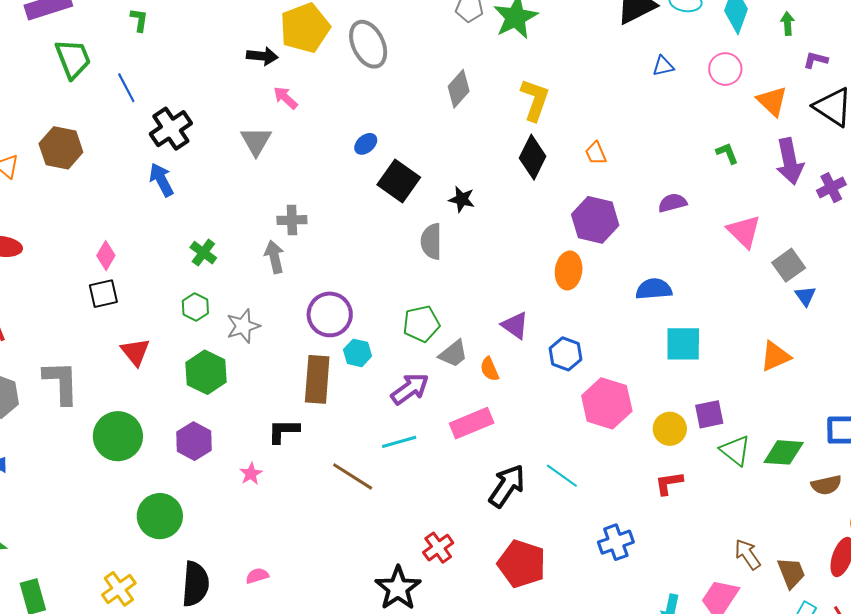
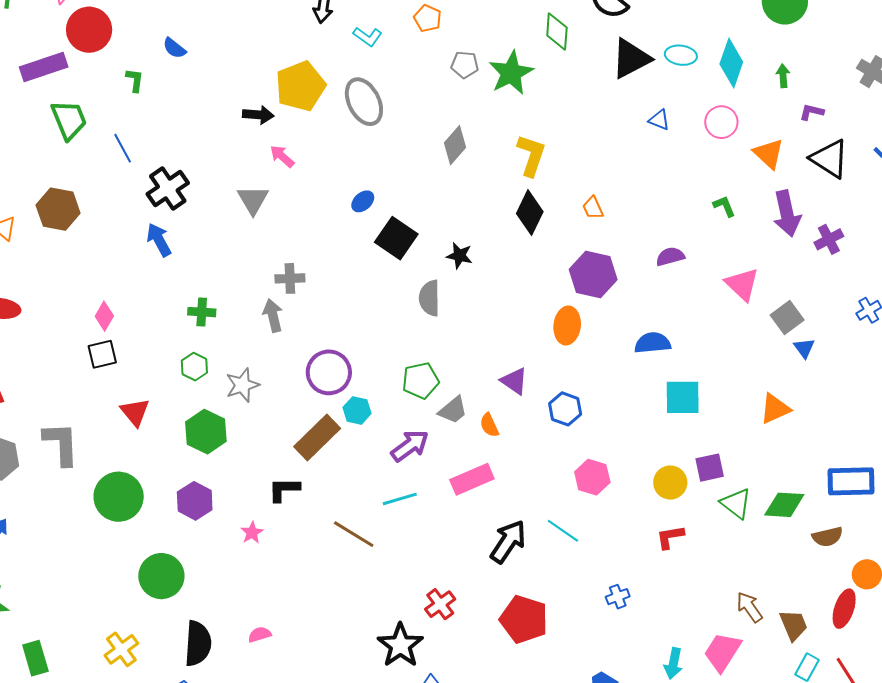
blue triangle: (663, 66) -> (659, 120), turned 35
green cross: (203, 253) -> (202, 312), turned -32
brown rectangle: (317, 379) -> (317, 437), turned 42
pink hexagon: (607, 403) -> (592, 477), moved, size x0.7
blue cross: (616, 542) -> (618, 597), size x0.7

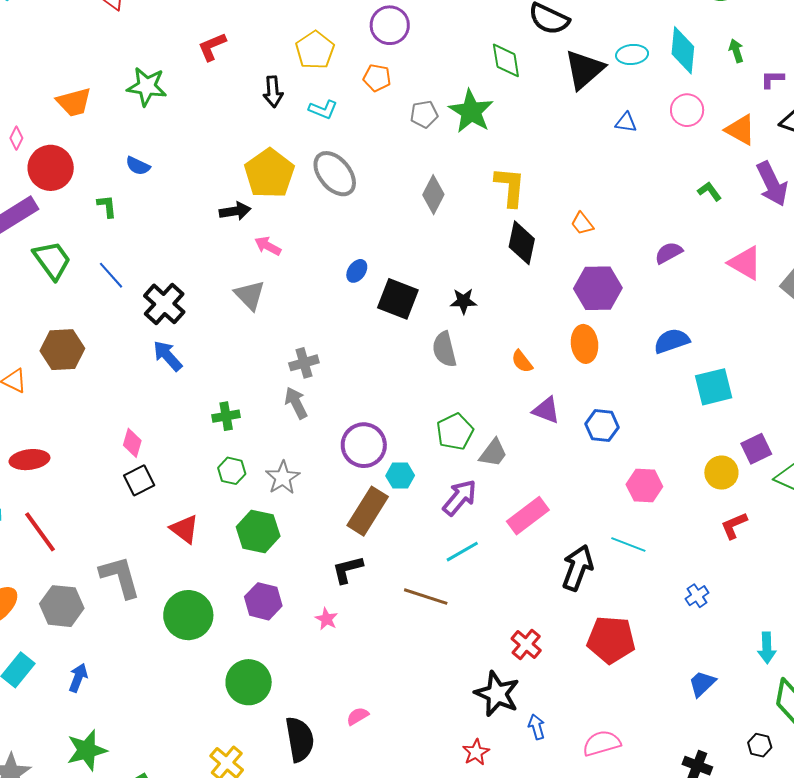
orange semicircle: (489, 425) -> (522, 361), moved

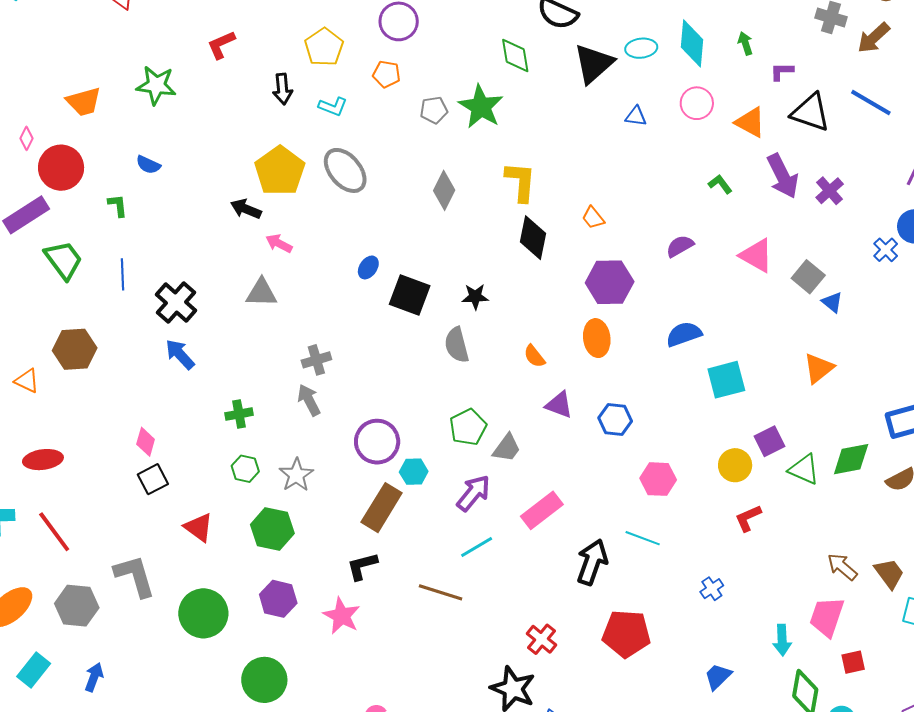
black arrow: (235, 211) -> (246, 209), turned -148
blue line: (111, 275) -> (122, 274), turned 40
gray triangle: (250, 295) -> (261, 293), turned -44
pink star: (326, 619) -> (342, 616), size x1.6

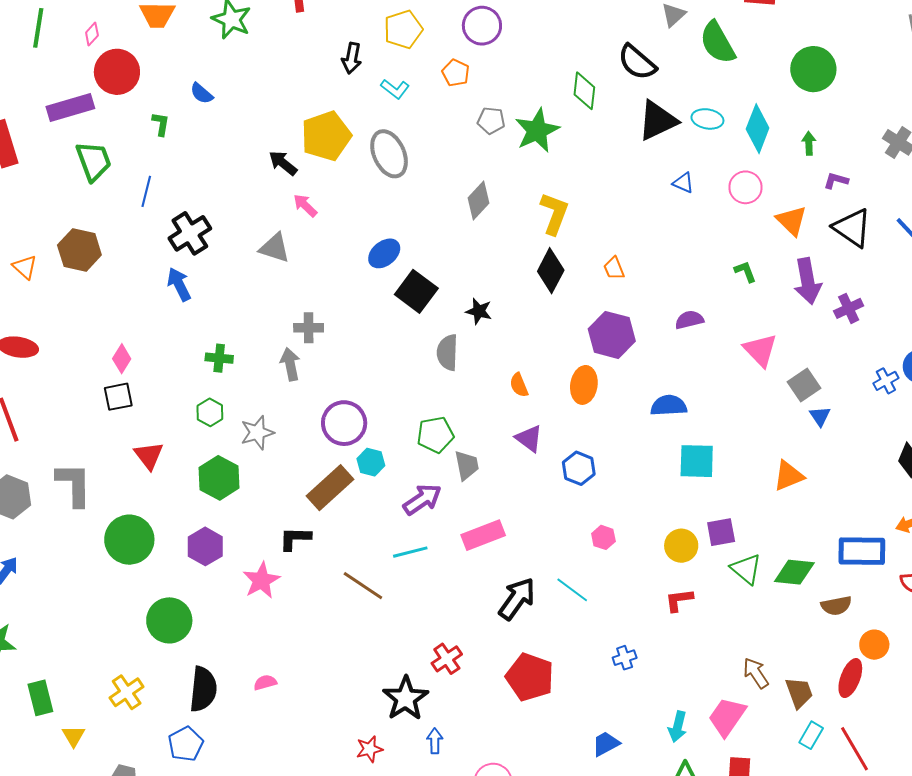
blue ellipse: (368, 267) -> (384, 253), size x1.4
gray trapezoid: (507, 448) -> (467, 465), turned -64
pink hexagon: (658, 479) -> (603, 537), size x0.7

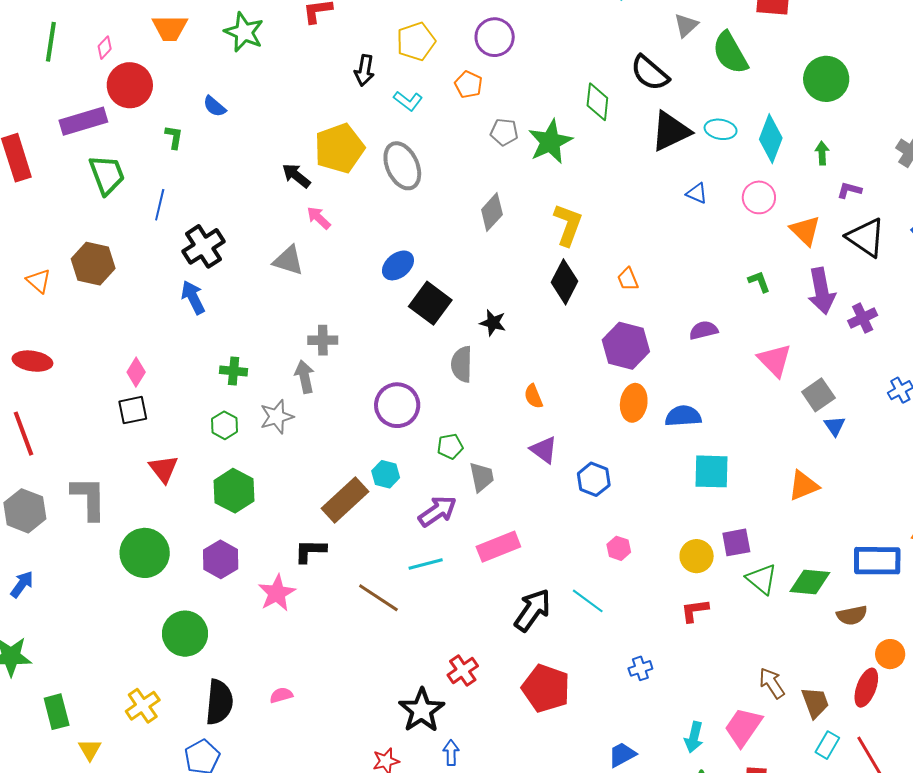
orange ellipse: (584, 385) -> (634, 403), moved
purple circle: (344, 423) -> (397, 405), moved
gray star: (257, 433) -> (277, 417), moved
green pentagon: (435, 435) -> (450, 446), size x0.7

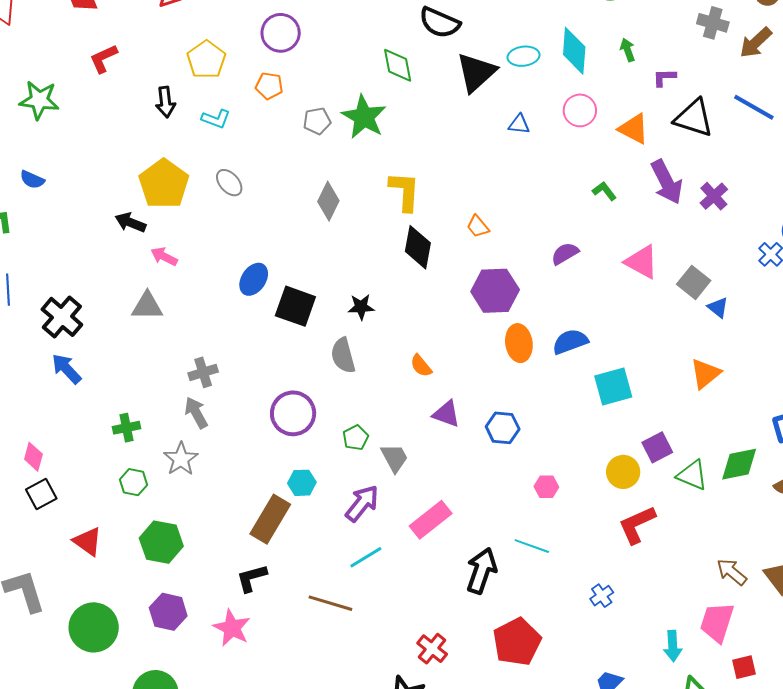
gray ellipse: (402, 166) -> (229, 183), size x0.6
red L-shape: (695, 611) -> (637, 525), size x1.4
red pentagon: (546, 688) -> (517, 642), turned -30

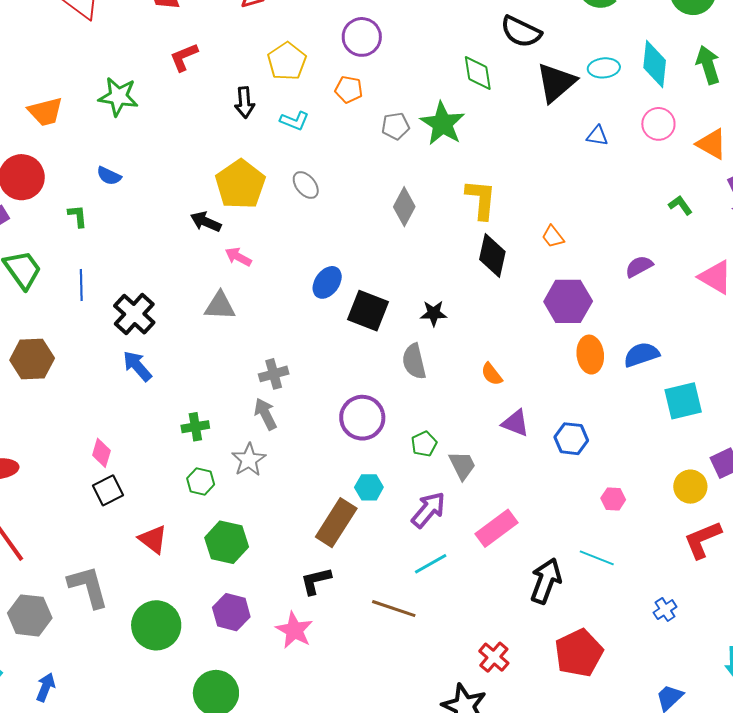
green arrow: (628, 50) -> (708, 65), size x1.6

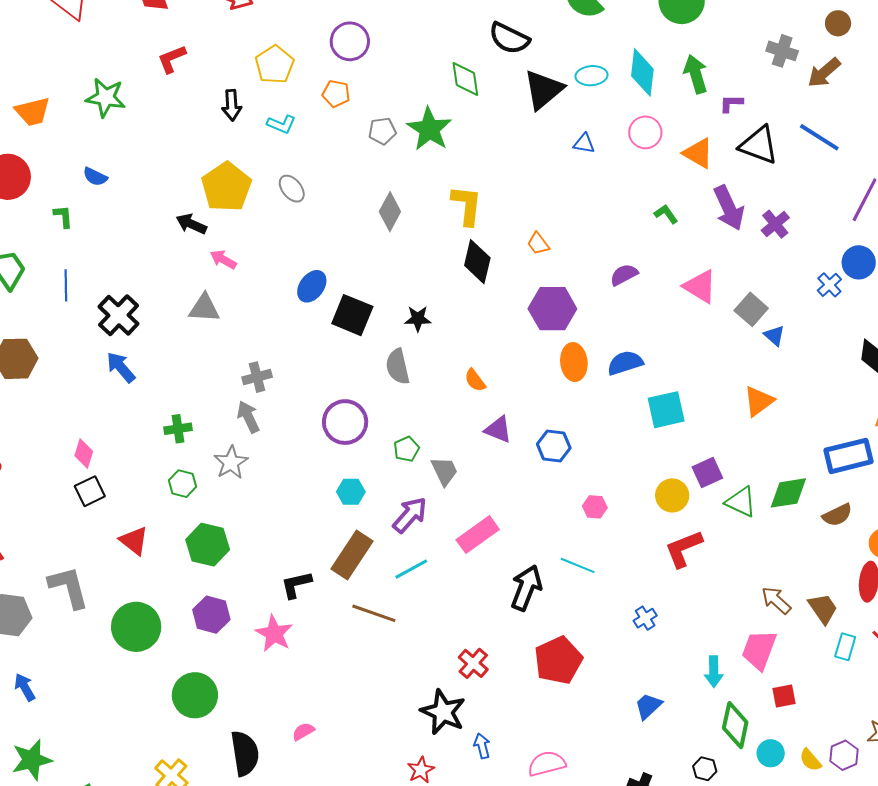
brown rectangle: (336, 523) -> (352, 555), moved
blue arrow: (46, 687) -> (25, 687), turned -52

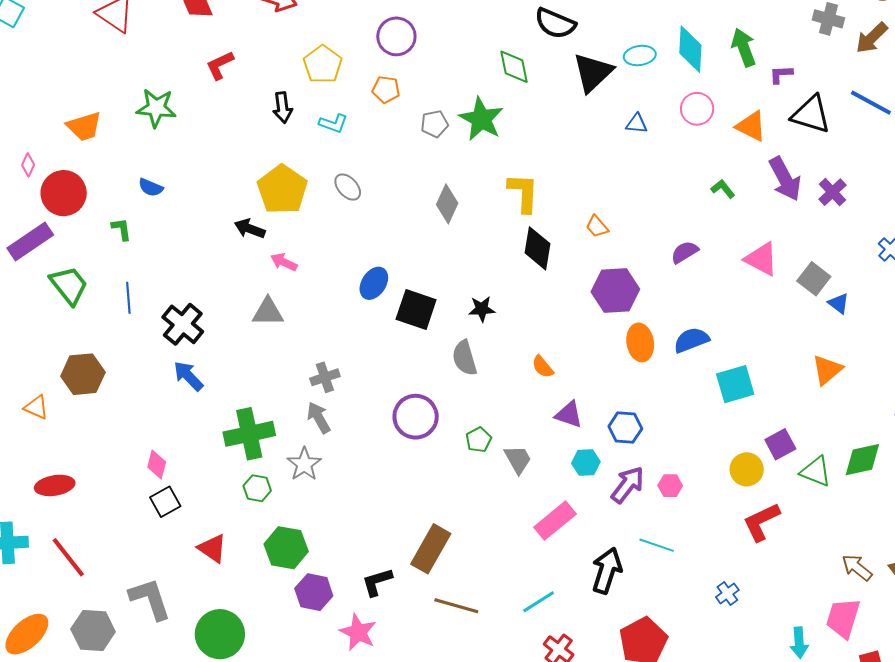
green cross: (178, 429) -> (249, 434), size x1.8
cyan hexagon: (351, 492) -> (586, 463), moved
purple arrow: (410, 515) -> (628, 485), moved
cyan line: (411, 569) -> (539, 602), moved
purple hexagon: (211, 615) -> (314, 592), moved

